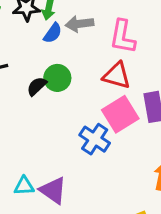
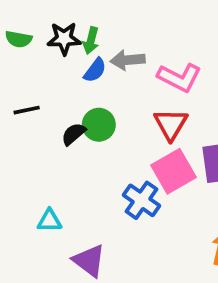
pink L-shape: (123, 37) -> (179, 78), turned -75
red triangle: (117, 76) -> (171, 124), turned 44
cyan triangle: (24, 186) -> (50, 221), moved

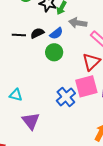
blue semicircle: (95, 70) -> (56, 33), moved
black semicircle: (73, 134) -> (37, 33), moved

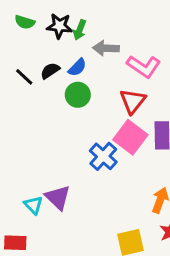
black line: (19, 35) -> (24, 77), turned 48
pink square: (86, 86) -> (130, 137), turned -30
cyan triangle: (16, 95) -> (33, 205), moved, turned 40

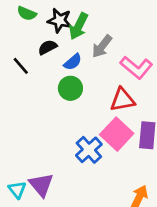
green arrow: (80, 30) -> (79, 26), size x1.4
gray arrow: (106, 48) -> (102, 46), turned -60
black semicircle: (50, 71) -> (47, 47), moved
red triangle: (133, 101) -> (122, 100), turned 36

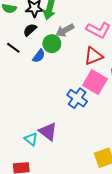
gray arrow: (102, 46) -> (65, 30), moved, turned 36
blue semicircle: (73, 62) -> (39, 56), moved
green circle: (70, 88) -> (52, 44), moved

